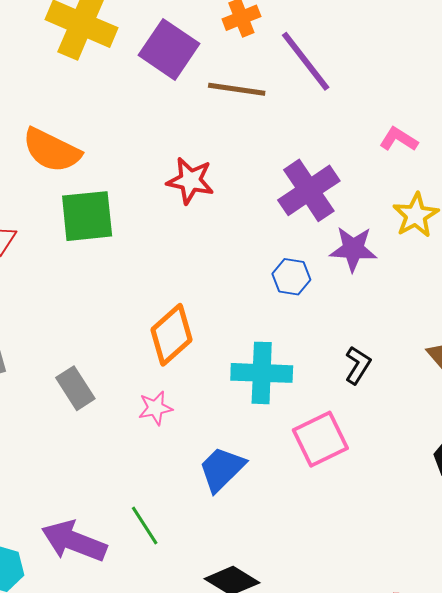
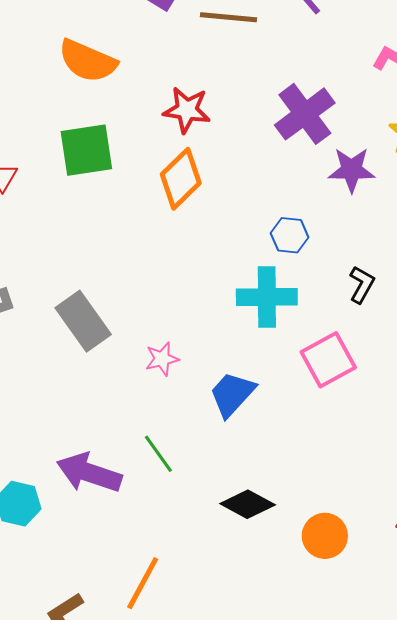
orange semicircle: (52, 150) -> (88, 61), moved
blue hexagon: (291, 277) -> (290, 235), moved
orange diamond: (171, 335) -> (181, 179), moved
gray rectangle: (75, 388) -> (83, 321), size x1.4
pink star: (155, 408) -> (162, 359), moved

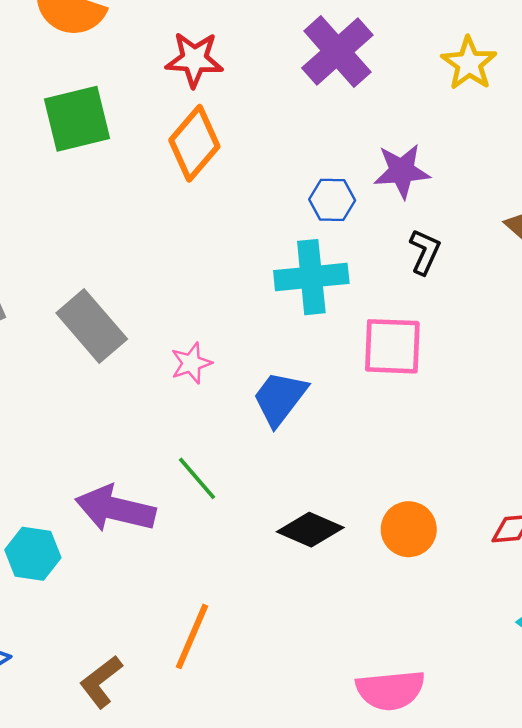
purple star: (352, 170) -> (402, 171), moved
pink square: (328, 360) -> (392, 346), turned 36
orange circle: (325, 536) -> (409, 529), moved

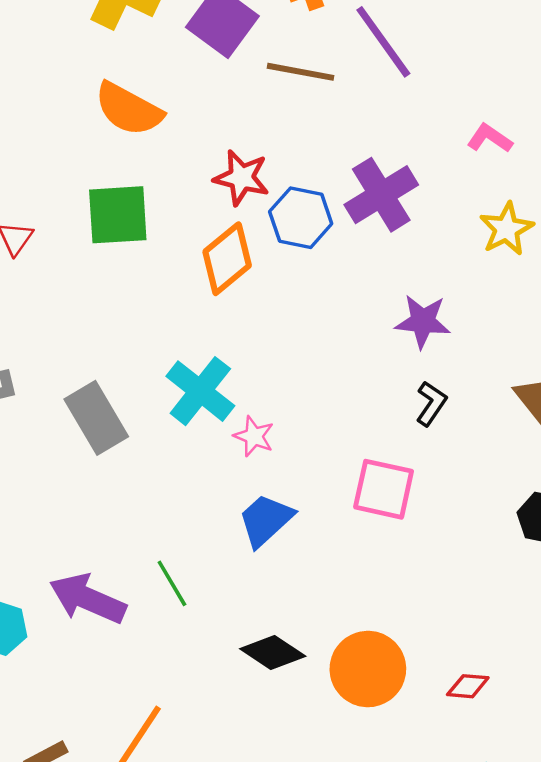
blue hexagon: (332, 200) -> (301, 218), moved, size x1.4
cyan cross: (311, 277) -> (200, 391), moved, turned 34
pink star: (191, 363) -> (254, 436), moved, turned 30
orange circle: (409, 529) -> (368, 669), size x1.4

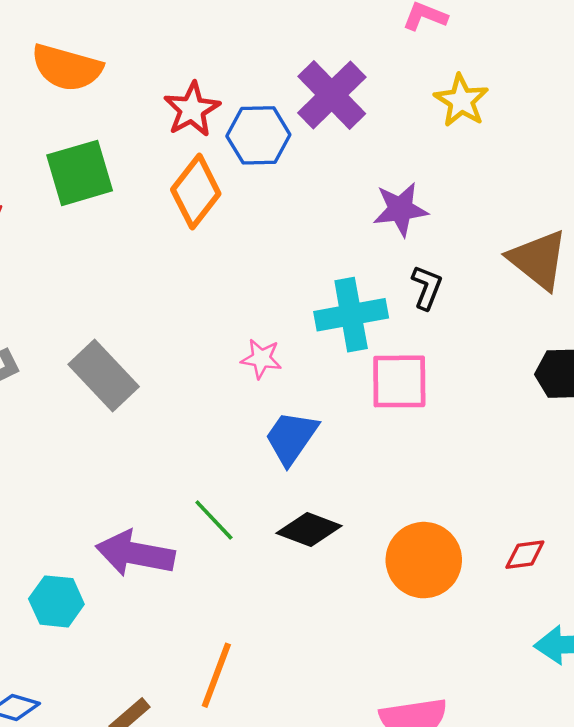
red star: (241, 178) -> (192, 109), turned -30
cyan cross: (200, 391) -> (351, 315), moved, turned -36
black diamond: (273, 653) -> (309, 529), moved

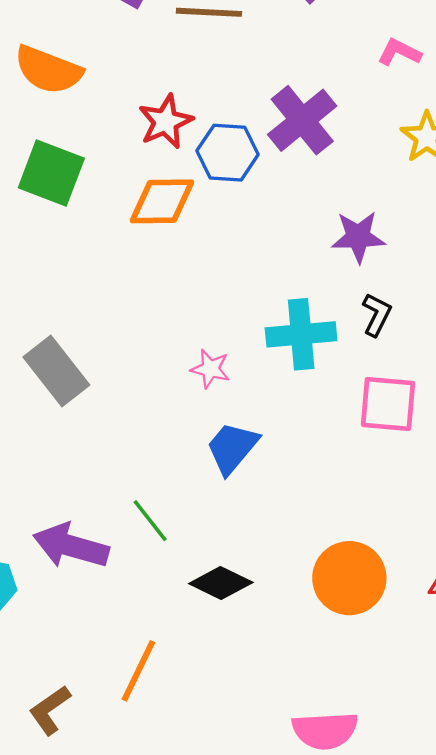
green square: (80, 173) -> (51, 173), turned 32
orange diamond: (196, 192) -> (162, 201), turned 46
pink square: (399, 381) -> (388, 404), moved
black diamond: (309, 529) -> (221, 583), moved

